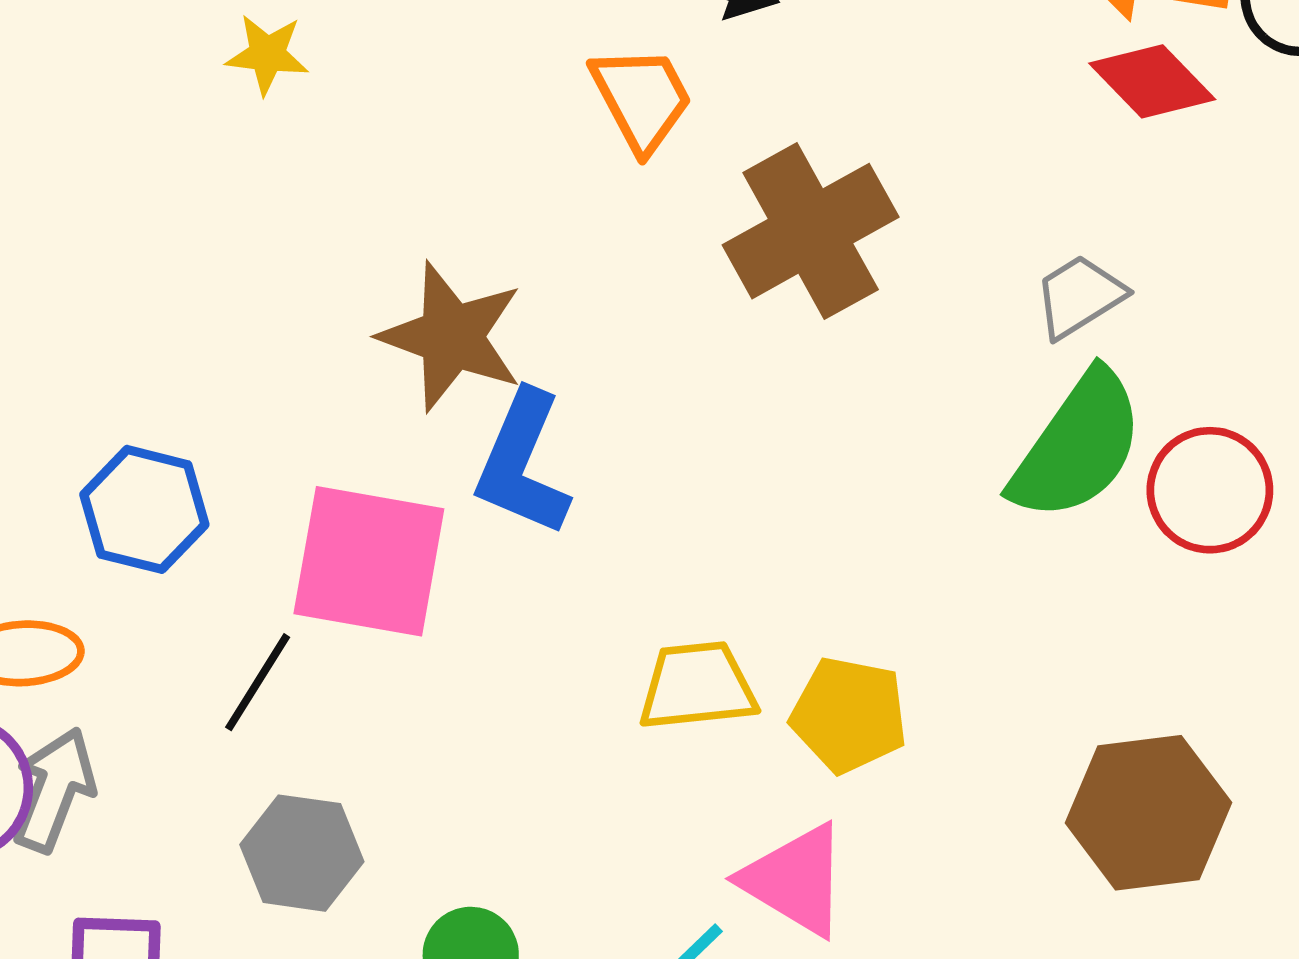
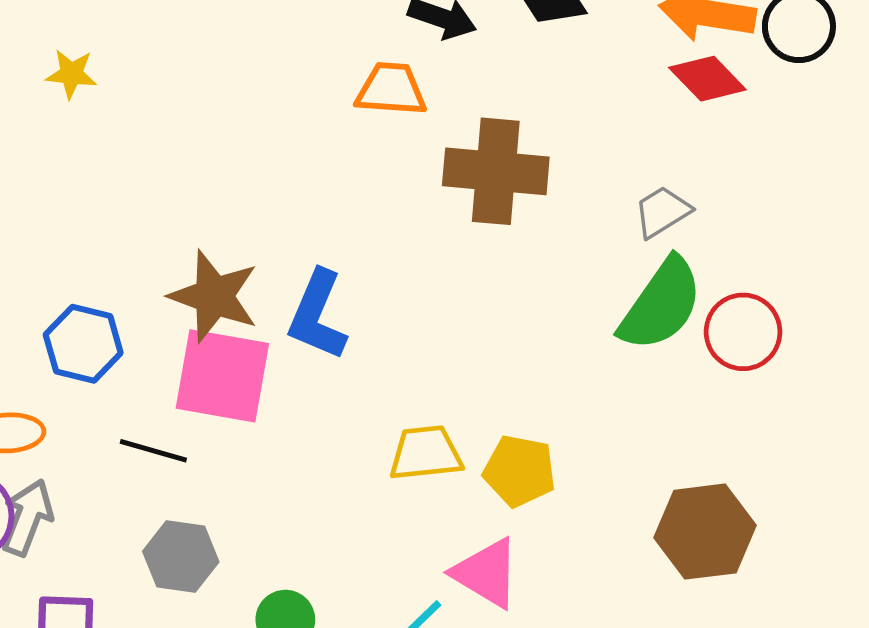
yellow star: (267, 54) -> (71, 74), moved
orange trapezoid: (642, 99) -> (391, 89), turned -58
brown cross: (811, 231) -> (496, 171), turned 34
brown star: (452, 337) -> (214, 296), moved
black line: (258, 682) -> (153, 451), turned 74

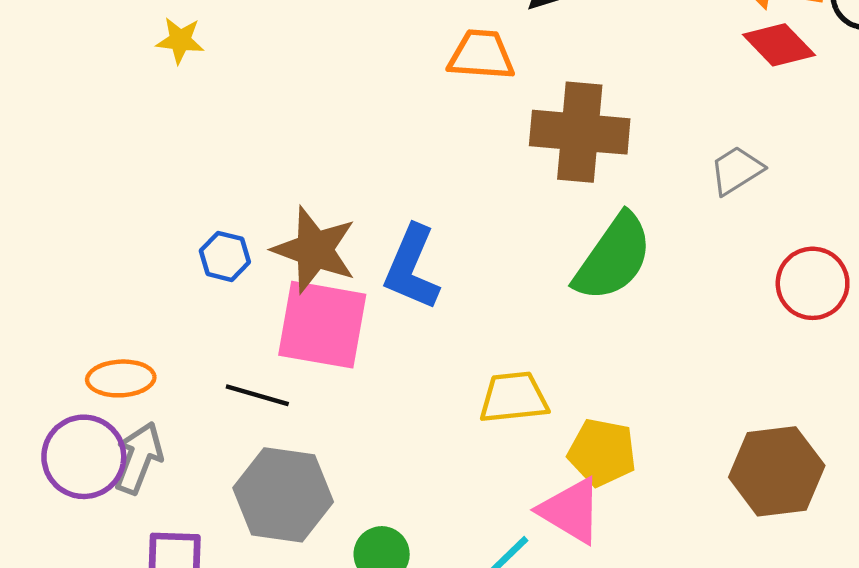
green semicircle: (661, 305) -> (613, 258), moved
blue hexagon: (83, 344) -> (225, 256), moved, size x0.7
yellow pentagon: (520, 471) -> (602, 452), moved
gray hexagon: (181, 557) -> (283, 495), size x1.4

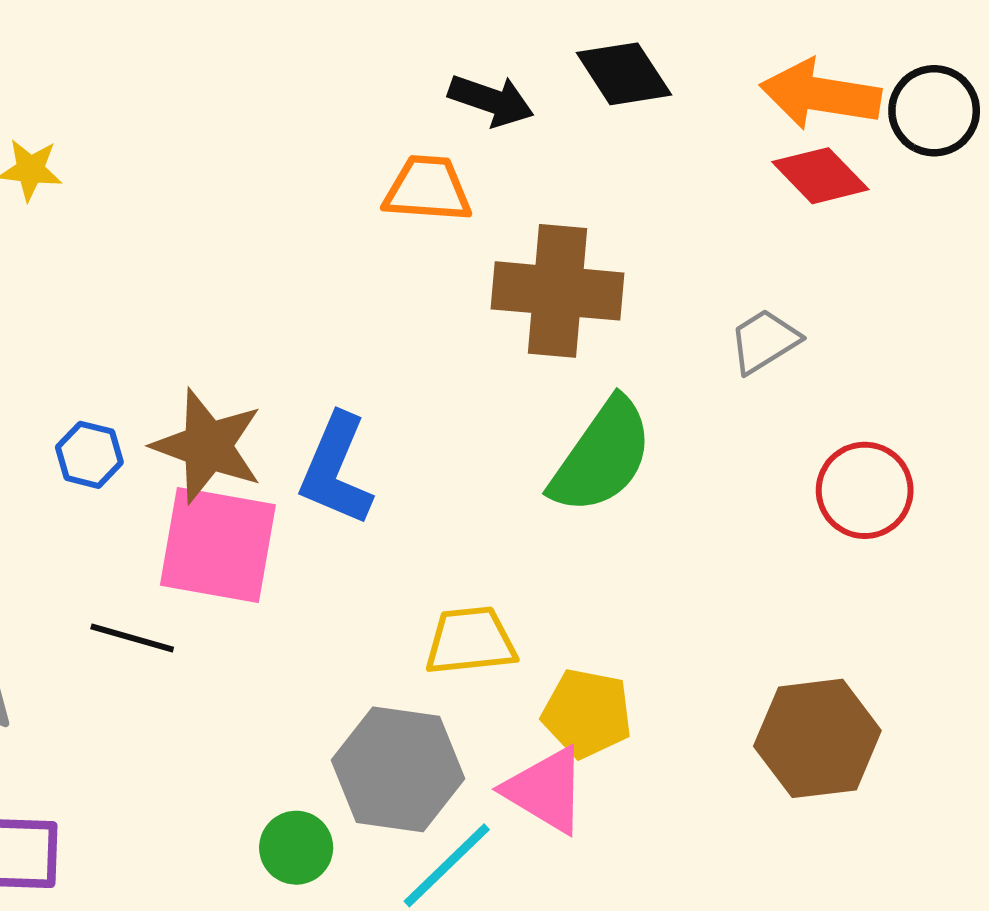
gray hexagon: (283, 495) -> (398, 769), moved

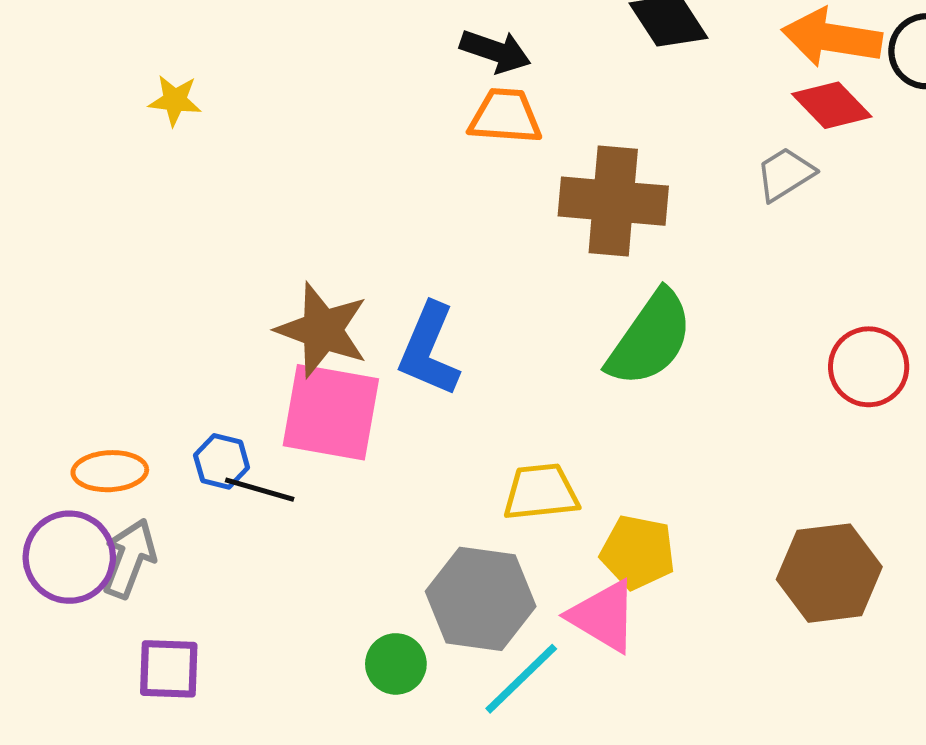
black arrow: (491, 100) -> (495, 51), moved
gray trapezoid: (764, 341) -> (785, 174), moved
blue hexagon: (89, 455) -> (222, 461), moved

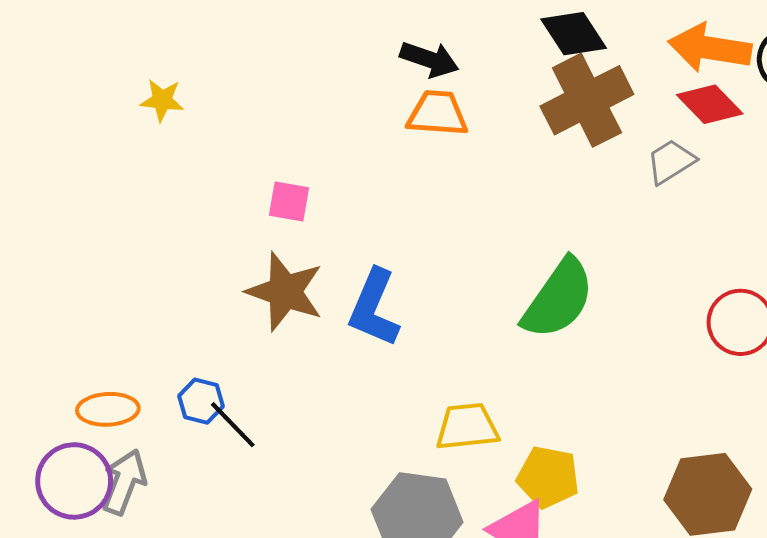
brown cross: (613, 201) -> (587, 100), moved, turned -32
pink square: (331, 412) -> (289, 202), moved, size x0.5
black line: (260, 490) -> (233, 425), turned 30

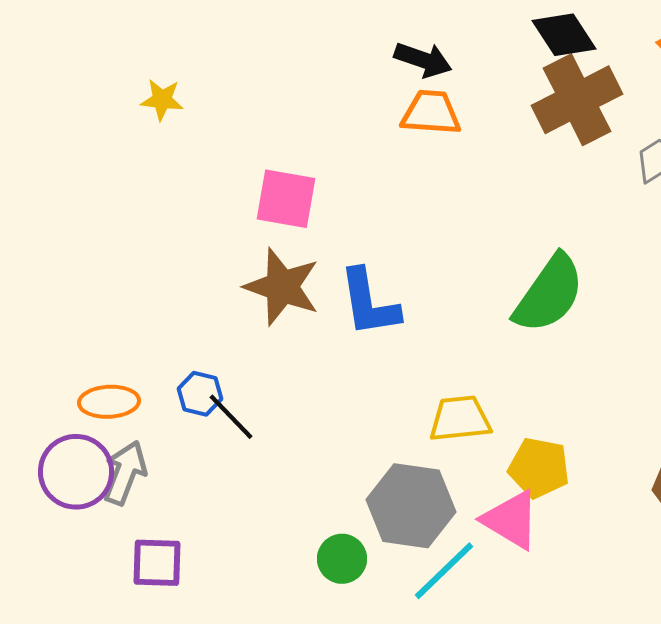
pink square: (289, 202) -> (286, 199), size x1.5
blue L-shape: (374, 308) -> (369, 303), turned -32

